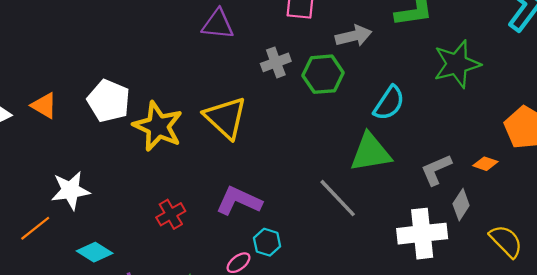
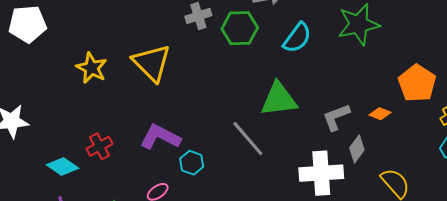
white pentagon: (109, 101) -> (27, 24), moved, turned -30
cyan semicircle: (389, 103) -> (297, 38), moved
yellow star: (158, 126) -> (92, 68), size x0.7
cyan hexagon: (267, 242) -> (192, 163), moved
cyan diamond: (95, 252) -> (62, 167), moved

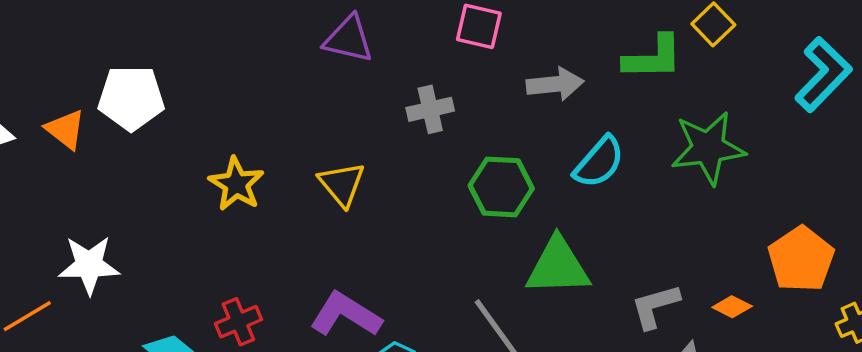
green hexagon: (240, 28) -> (501, 187), moved
yellow triangle: (152, 63) -> (342, 184), size x0.7

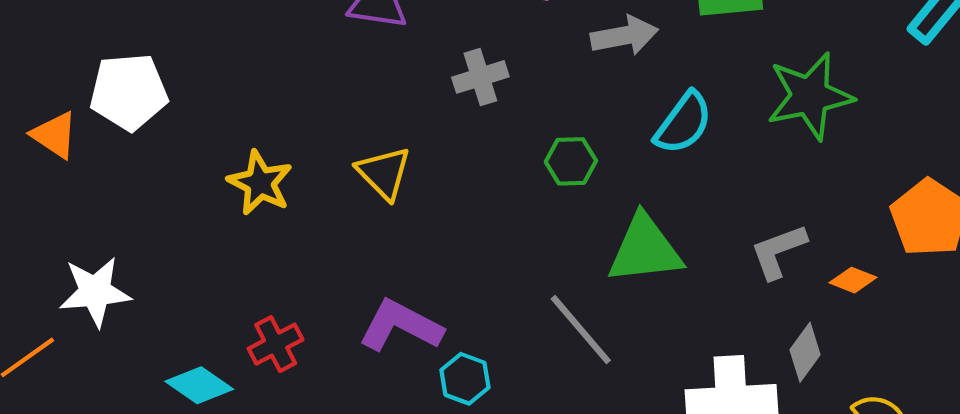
green hexagon: (501, 187) -> (571, 161), size x0.7
gray L-shape: (655, 306) -> (778, 251), moved

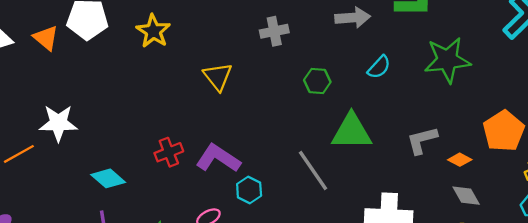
cyan semicircle: (684, 123) -> (379, 67), size x0.7
yellow star: (260, 183) -> (153, 31), moved
red cross: (276, 344) -> (169, 152), moved
gray diamond: (805, 352) -> (466, 196), moved, turned -72

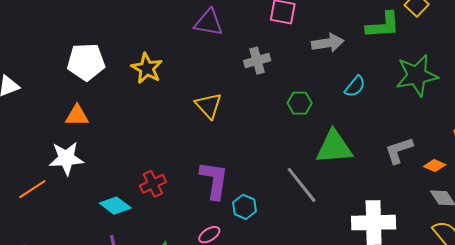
orange triangle: (46, 38) -> (77, 116), moved, turned -35
red cross: (169, 152) -> (153, 184), moved
purple L-shape: (218, 158) -> (214, 180), turned 69

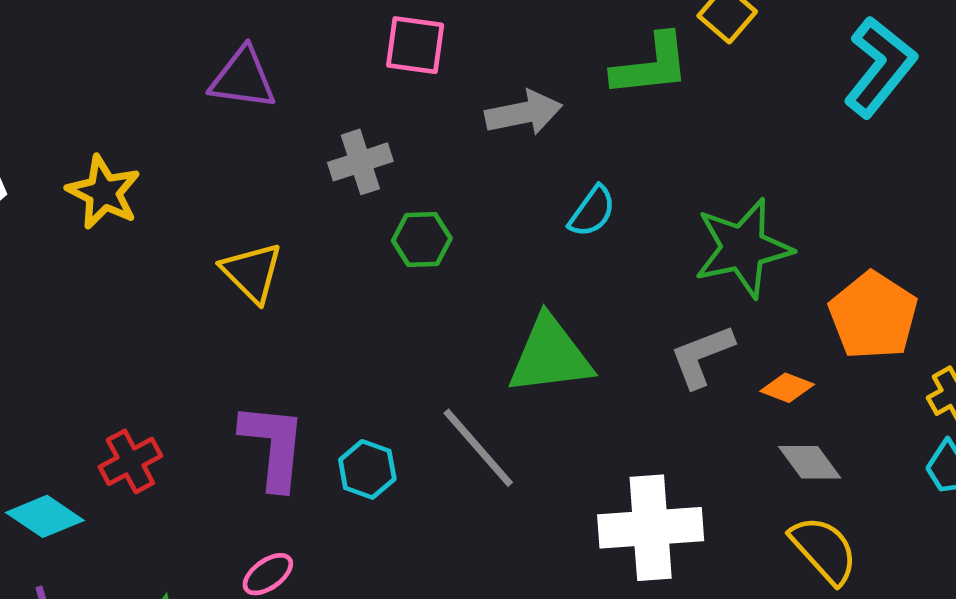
green star: (417, 75) -> (743, 248), moved
green hexagon: (300, 103) -> (422, 240), moved
cyan hexagon: (245, 207) -> (367, 469), moved

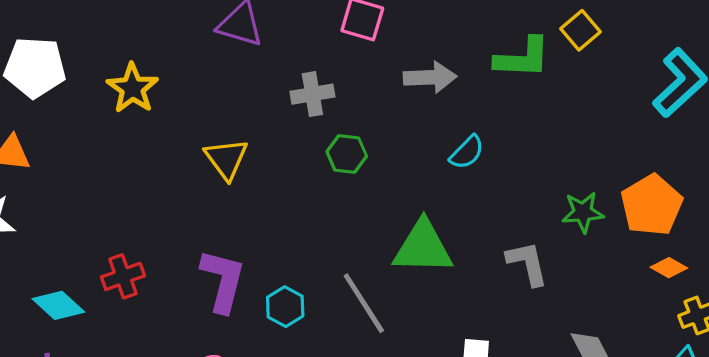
green star: (743, 248) -> (583, 212), moved, size x0.6
orange pentagon: (873, 316) -> (652, 205), moved
gray L-shape: (702, 356) -> (527, 263), turned 90
orange diamond: (787, 388) -> (669, 268), moved

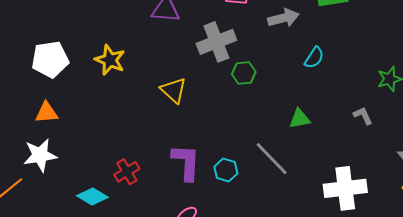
gray cross: (312, 94) -> (216, 42), size x1.5
green triangle: (423, 247) -> (300, 119), size x0.6
gray L-shape: (527, 263) -> (363, 116), size x0.7

